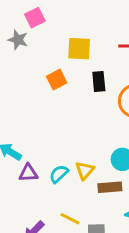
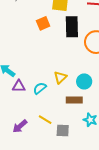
black rectangle: (99, 81) -> (72, 27), size x1.5
yellow triangle: (85, 170) -> (60, 77), moved

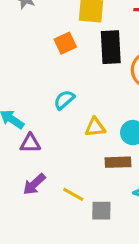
yellow triangle: (60, 77) -> (95, 127), turned 40
cyan semicircle: (40, 88) -> (64, 100), moved
purple arrow: (20, 126) -> (34, 184), moved

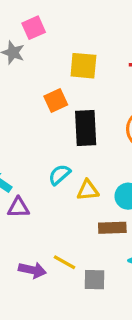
black rectangle: (111, 47) -> (86, 128), moved
cyan semicircle: (64, 100) -> (59, 175), moved
purple arrow: (34, 184) -> (32, 270), moved, turned -125

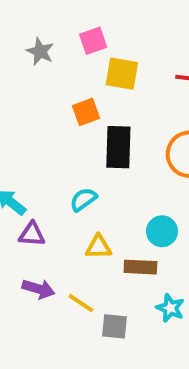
pink square: (34, 28) -> (93, 41), moved
yellow triangle: (88, 190) -> (99, 247), moved
purple arrow: (32, 270) -> (38, 289), moved

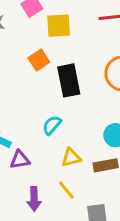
purple arrow: (38, 289) -> (34, 199), turned 85
yellow line: (81, 303) -> (66, 190), moved, turned 30

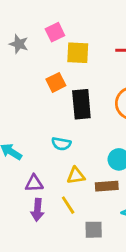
cyan semicircle: (52, 125) -> (61, 144), turned -126
purple triangle: (20, 160) -> (34, 183), moved

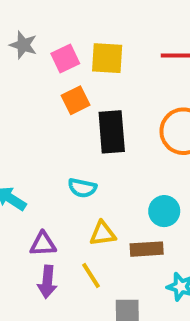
pink square: (55, 32) -> (65, 59), moved

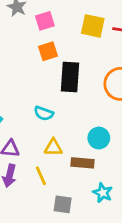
yellow square: (107, 58) -> (93, 26), moved

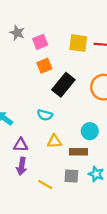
black rectangle: (70, 77) -> (63, 85), turned 40
yellow line: (41, 176) -> (45, 184), moved, turned -32
gray square: (63, 204) -> (71, 176), moved

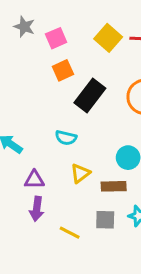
yellow square: (78, 43) -> (108, 38), turned 36
yellow triangle: (54, 141) -> (80, 173), turned -32

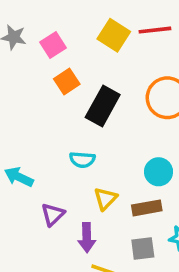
purple triangle: (34, 180) -> (53, 215), turned -35
purple arrow: (37, 209) -> (87, 237), moved

